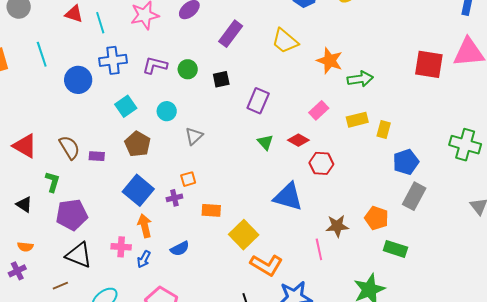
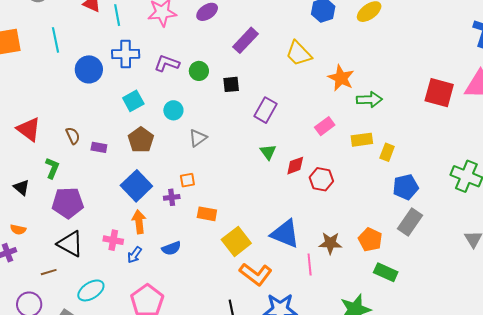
red diamond: (298, 140) -> (295, 166), moved, turned -55
brown semicircle: (69, 147) -> (73, 136), size x0.7
blue triangle: (288, 197) -> (285, 234), moved

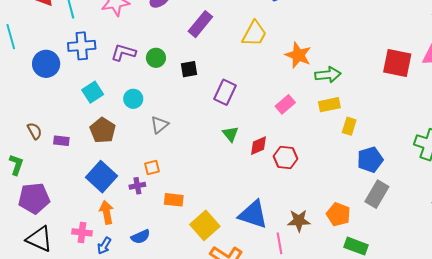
yellow trapezoid: (299, 54) -> (254, 34), turned -104
yellow rectangle: (362, 140) -> (329, 105), moved

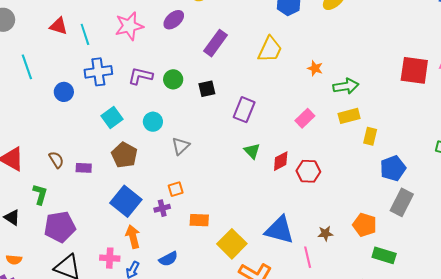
orange star: (298, 55) -> (315, 68), size x0.6
blue circle: (46, 64) -> (64, 92), size x0.7
brown star: (299, 221) -> (325, 233), size x0.7

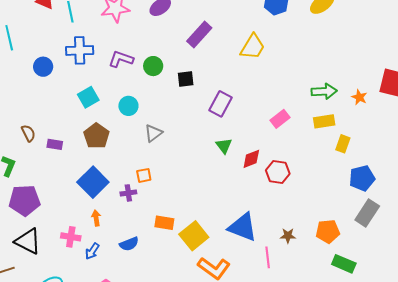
orange star: (315, 68) -> (359, 97), moved
orange rectangle: (199, 220) -> (164, 223), moved
orange pentagon: (365, 225) -> (328, 231), turned -30
orange arrow: (133, 237) -> (96, 218), size x0.7

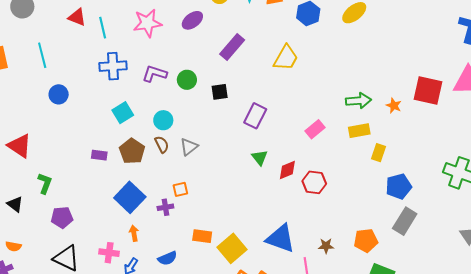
blue circle: (43, 67) -> (59, 94), moved
brown semicircle: (28, 133) -> (162, 144), moved
purple rectangle: (55, 144) -> (99, 155), moved
purple pentagon: (25, 200) -> (62, 217), size x0.7

